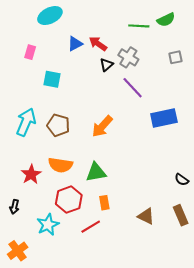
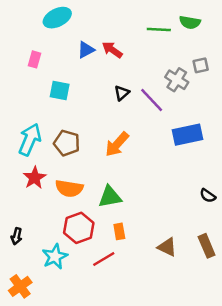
green semicircle: (166, 20) -> (190, 22), turned 36
gray cross: (128, 57) -> (177, 80), moved
black triangle: (106, 65) -> (122, 93), moved
red star: (31, 174) -> (35, 178), moved
black semicircle: (182, 180) -> (208, 196), moved

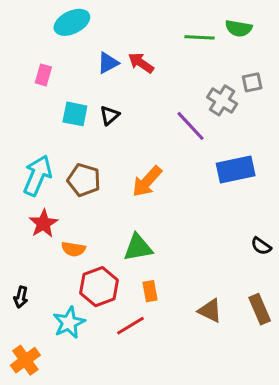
black triangle: (122, 93) -> (109, 115), moved
orange semicircle: (69, 188) -> (73, 249), moved, size x0.7

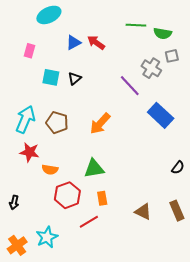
green semicircle: (239, 28) -> (163, 33), moved
blue rectangle: (236, 169) -> (161, 115), turned 55
red star: (43, 224) -> (29, 152), turned -30
black semicircle: (261, 246) -> (178, 168), turned -88
cyan star: (69, 323) -> (47, 237), moved

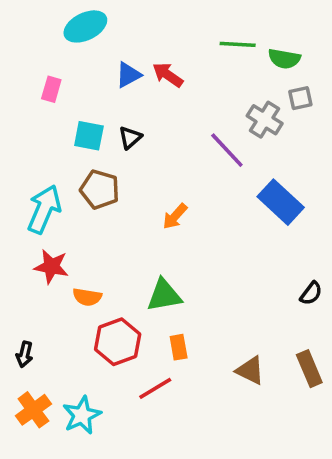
brown pentagon: (57, 122) -> (100, 189), moved
orange arrow: (100, 123) -> (175, 216), size x0.7
orange cross: (17, 245) -> (33, 410), moved

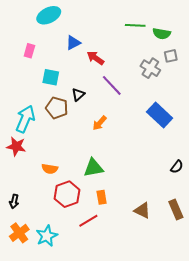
red arrow: (168, 75) -> (96, 58), moved
black triangle: (130, 138) -> (78, 95), moved
purple line: (227, 150) -> (112, 85), moved
red star: (51, 267) -> (16, 146), moved

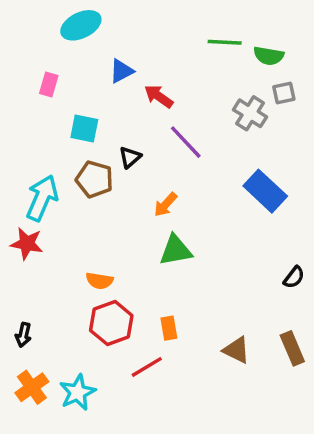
green triangle: (93, 168) -> (176, 250), moved
orange semicircle: (50, 169) -> (99, 281), moved

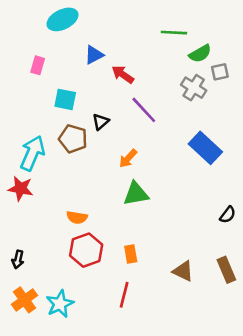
green semicircle: (269, 56) -> (200, 54), moved, turned -40
red line: (147, 367) -> (124, 295), moved, turned -45

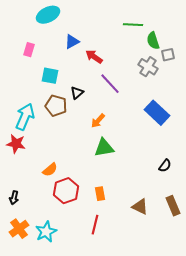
green semicircle: (200, 54) -> (153, 41), turned 102
black semicircle: (228, 215) -> (165, 166), moved
orange semicircle: (77, 217) -> (50, 170), moved, turned -49

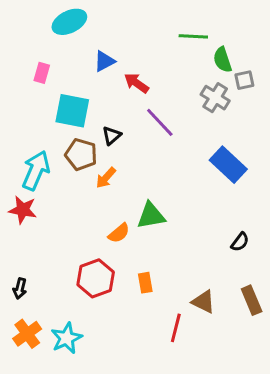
cyan square: (50, 76) -> (72, 111), size x1.4
orange arrow: (98, 121) -> (106, 178), moved
orange semicircle: (50, 170) -> (119, 233), moved
red line: (95, 225) -> (176, 328), moved

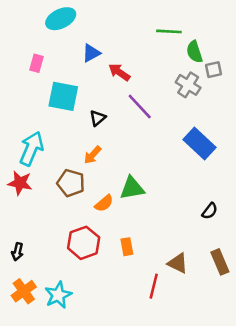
brown pentagon: (81, 154) -> (71, 183), moved

